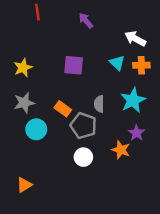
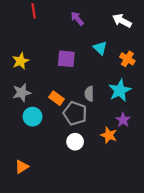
white arrow: (135, 39) -> (122, 21), moved
cyan triangle: (117, 63) -> (100, 48), moved
orange cross: (141, 65) -> (127, 59), turned 32

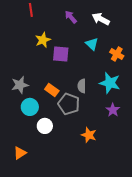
white arrow: (122, 21) -> (101, 19), moved
yellow star: (21, 61) -> (43, 40), moved
cyan star: (120, 90) -> (110, 83), turned -30
orange star: (109, 135) -> (89, 135), moved
white circle: (75, 142) -> (45, 126), moved

